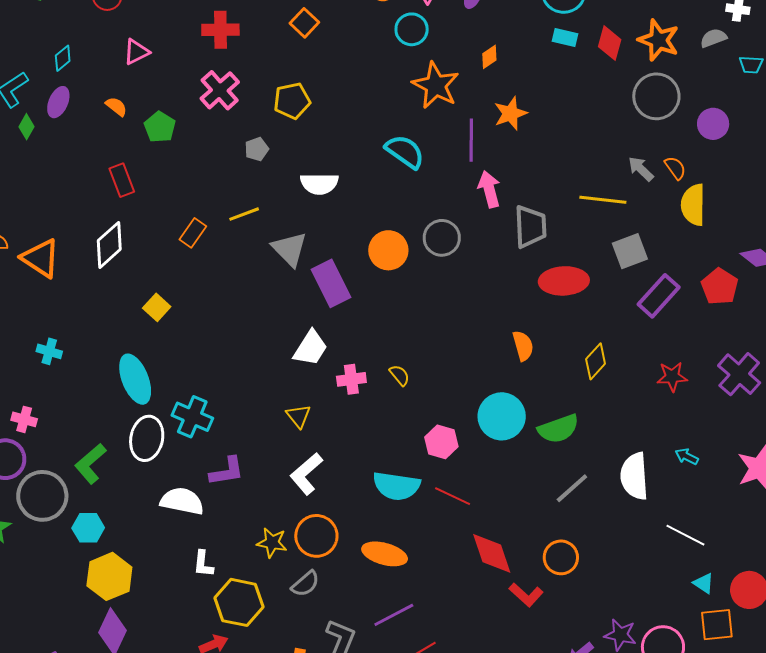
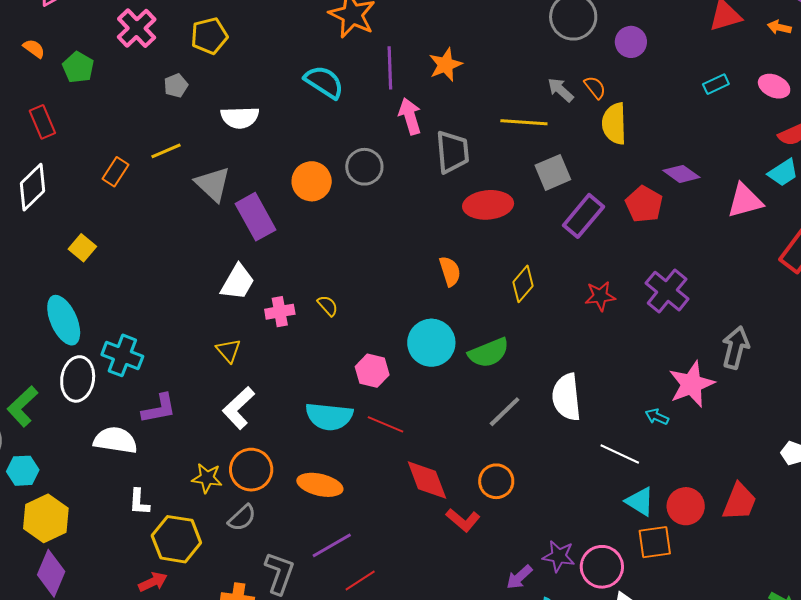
orange star: (510, 113) -> (446, 65), moved
cyan arrow: (687, 457) -> (657, 417), moved
cyan triangle: (704, 583) -> (640, 501), size x1.4

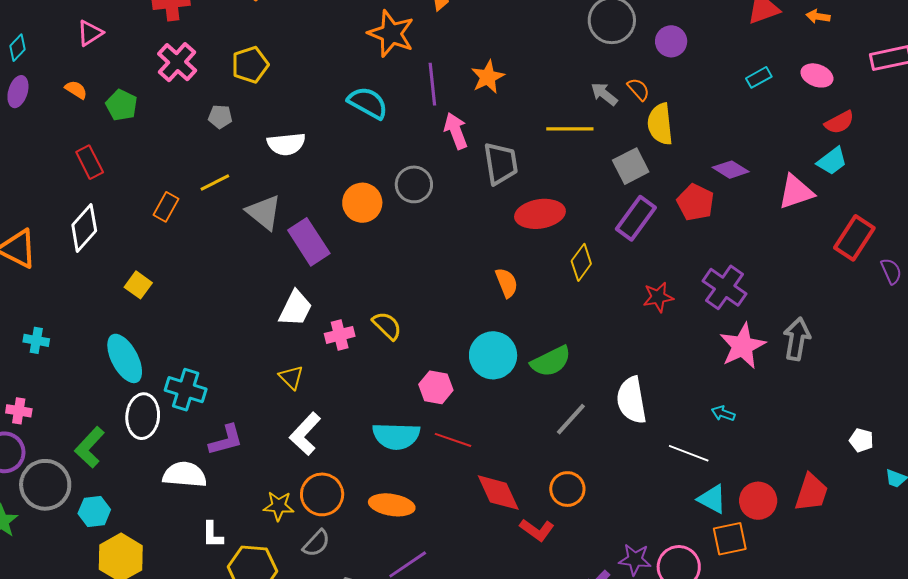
gray pentagon: (176, 86) -> (220, 117), turned 30
gray square: (553, 172) -> (631, 166), moved
yellow diamond: (523, 284) -> (581, 262), moved
yellow semicircle: (328, 306) -> (387, 326), size x1.4
pink star: (691, 384) -> (742, 346), moved

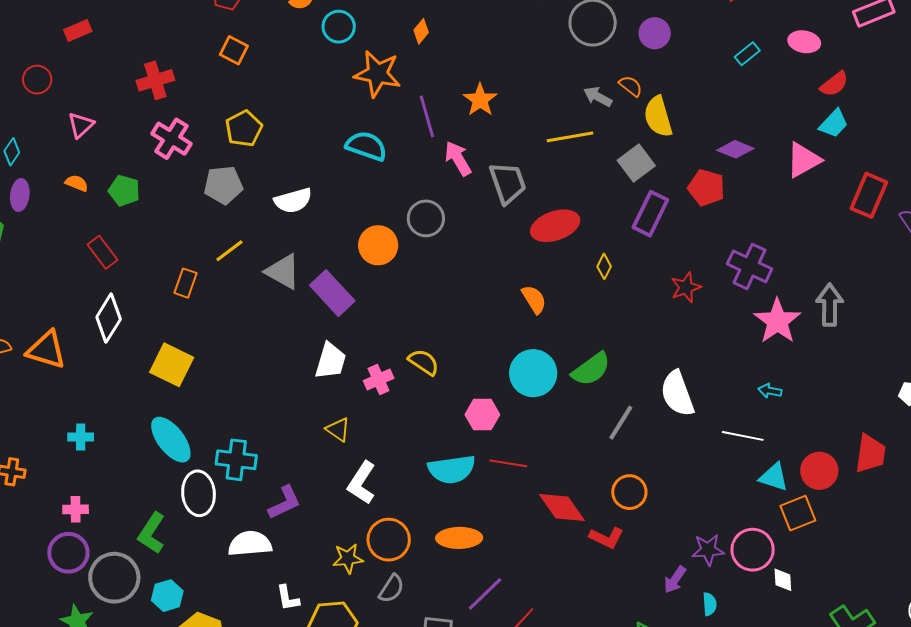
gray pentagon: (220, 117) -> (223, 185), size x1.6
yellow diamond: (581, 262) -> (604, 266), size x0.7
yellow square: (138, 285) -> (172, 365), size x1.6

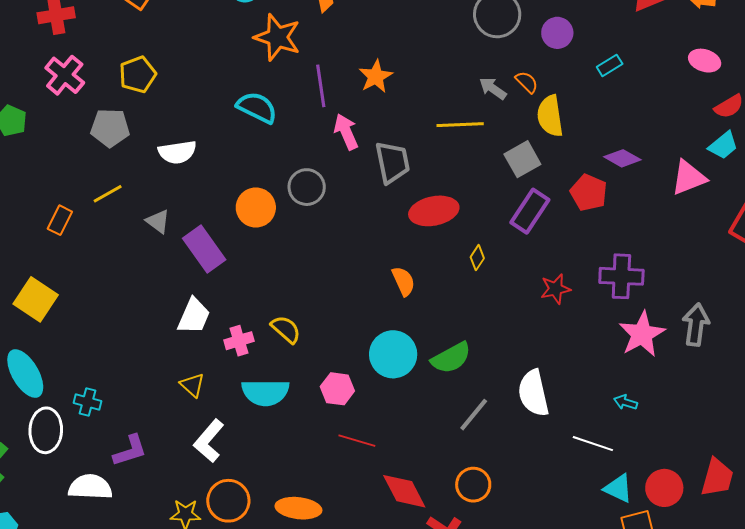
cyan rectangle: (747, 54) -> (610, 65), moved
purple cross: (750, 266) -> (621, 276), turned -30
gray triangle: (283, 272) -> (158, 221), size x0.7
cyan cross: (236, 460) -> (88, 402), size x0.7
cyan semicircle: (452, 469) -> (265, 392), moved

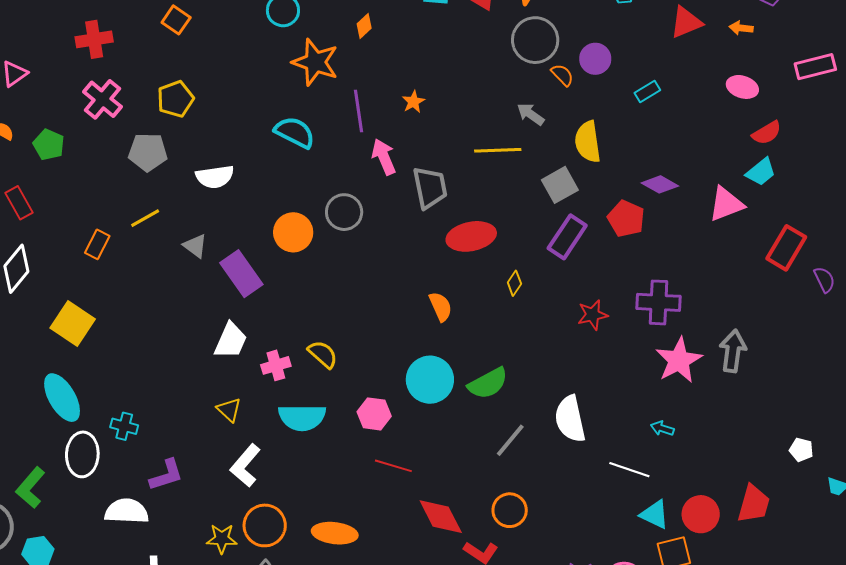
orange star: (376, 76) -> (413, 102), size x0.7
orange semicircle: (527, 82) -> (562, 75), moved

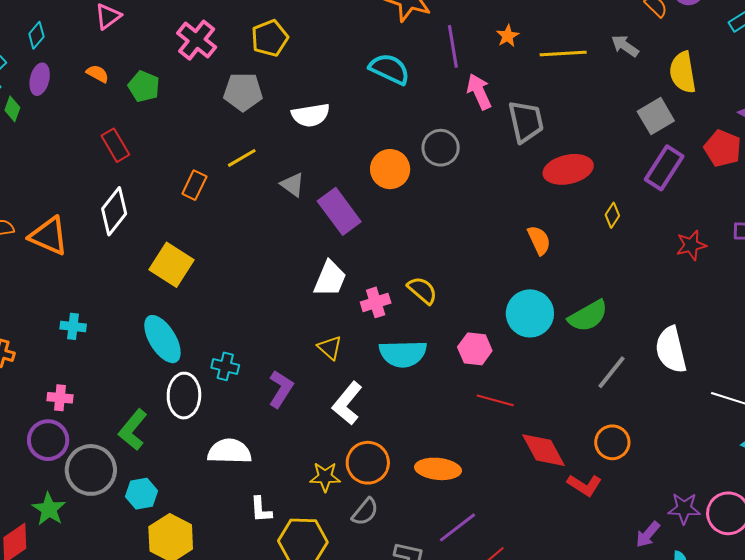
yellow line: (498, 150) -> (563, 53), moved
purple L-shape: (166, 475) -> (281, 389), moved, turned -39

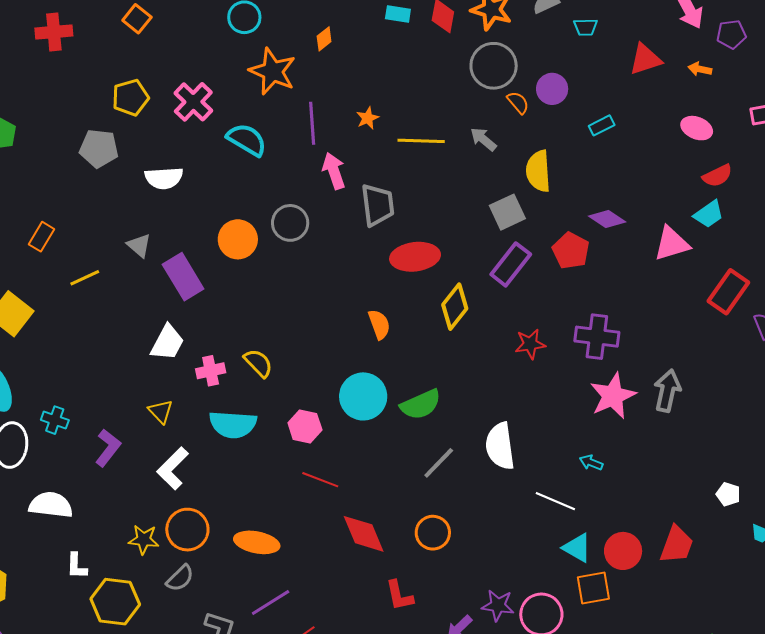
pink cross: (197, 40) -> (193, 102), moved
yellow line: (242, 158) -> (85, 278), moved
yellow diamond: (612, 215) -> (455, 307), size x1.8
red L-shape: (584, 485) -> (399, 595), moved, turned 40

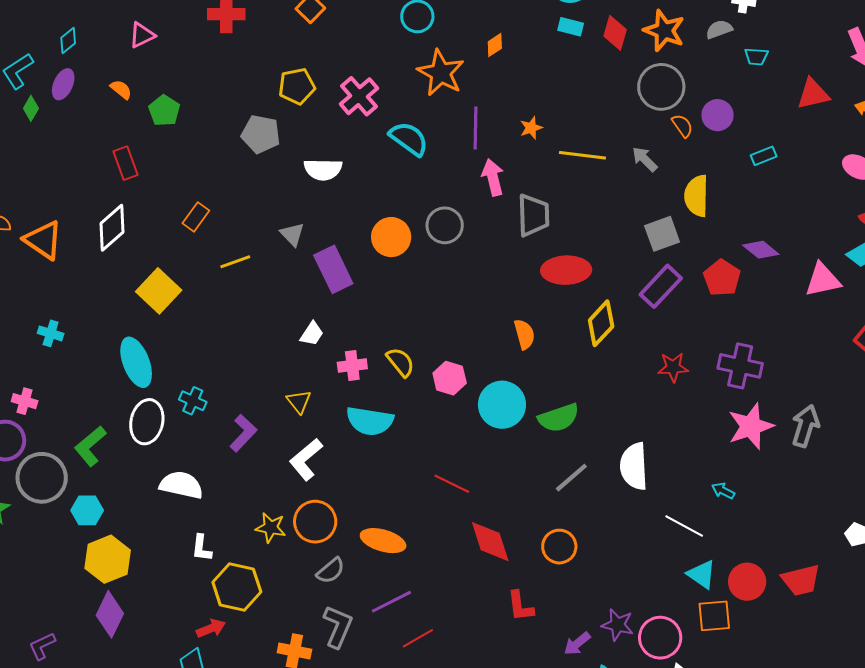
white trapezoid: (167, 343) -> (312, 334), size x0.7
pink hexagon: (305, 426) -> (450, 378), moved
red trapezoid: (677, 545) -> (801, 580), turned 51
gray semicircle: (180, 578) -> (331, 571), moved

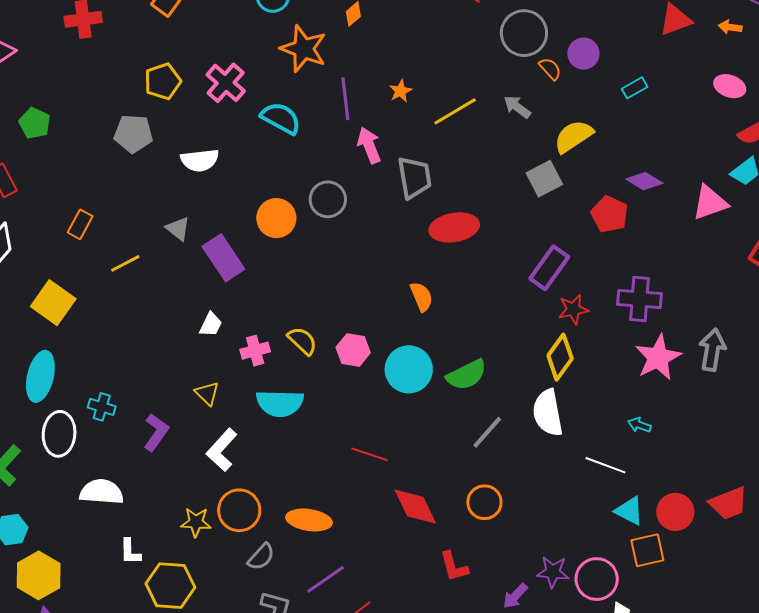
yellow line: (582, 155) -> (455, 111), turned -30
yellow semicircle: (696, 196) -> (573, 136), turned 63
purple rectangle: (661, 286) -> (549, 268), moved
yellow diamond: (601, 323) -> (560, 357), moved
cyan ellipse: (136, 362) -> (40, 376), turned 42

